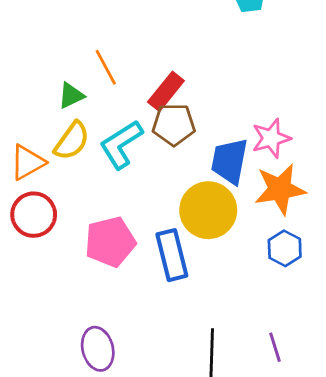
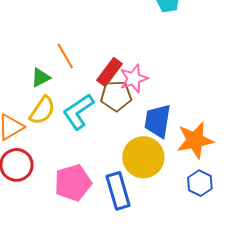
pink star: (271, 138) -> (134, 78), moved

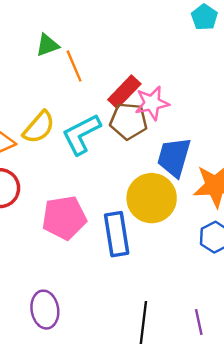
green triangle: (41, 77) -> (47, 45), moved

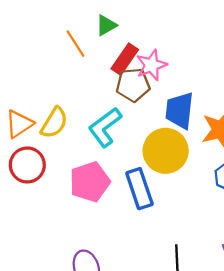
green triangle: (47, 45) -> (106, 25), moved
yellow semicircle: (39, 127) -> (54, 123), moved
cyan L-shape: (81, 134) -> (105, 127), moved

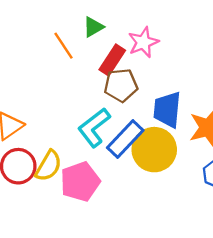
pink star: (151, 65) -> (143, 42), moved
yellow semicircle: (54, 123) -> (48, 166), moved
blue rectangle: (139, 189) -> (125, 139), moved, turned 63

